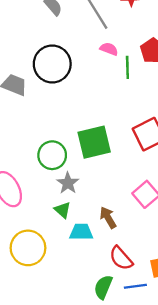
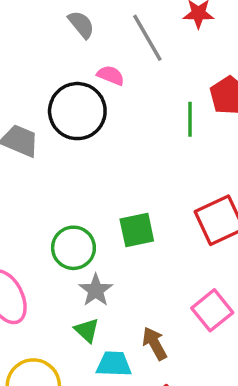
pink semicircle: (109, 49) -> (111, 75), moved
green square: (94, 142) -> (137, 230), size x0.7

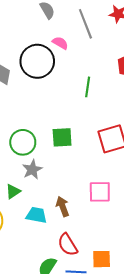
green line: (190, 119) -> (88, 87), moved
pink square: (212, 310) -> (100, 192), turned 30
green triangle: (87, 330) -> (13, 191), moved, turned 35

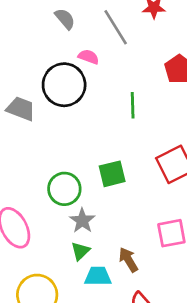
green triangle: (13, 191) -> (80, 251), moved

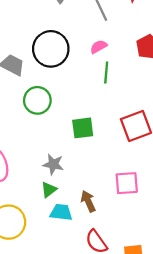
pink semicircle: (89, 57) -> (99, 47), moved, turned -56
green circle: (64, 189) -> (37, 100), moved
gray star: (82, 221) -> (53, 164), turned -30

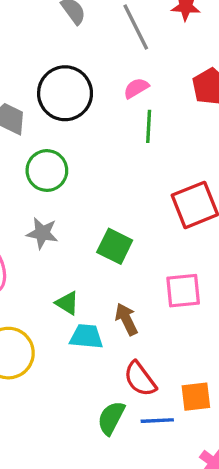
green square: (83, 128) -> (115, 246), moved, turned 35
gray star: (53, 164) -> (42, 233), moved
green triangle: (49, 190) -> (67, 303), turned -49

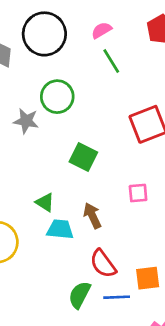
green line: (149, 126) -> (111, 61), turned -35
green circle: (47, 171) -> (57, 97), moved
gray star: (42, 233) -> (26, 121), moved
pink square: (183, 291) -> (138, 193), size x0.7

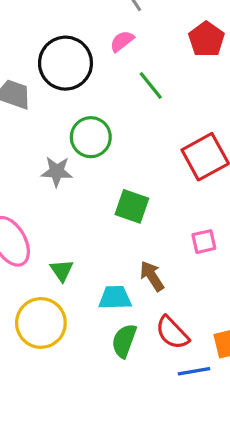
pink semicircle: (102, 30) -> (122, 41), moved
green triangle: (45, 202) -> (62, 270), moved, turned 30
green semicircle: (80, 295) -> (124, 341), moved

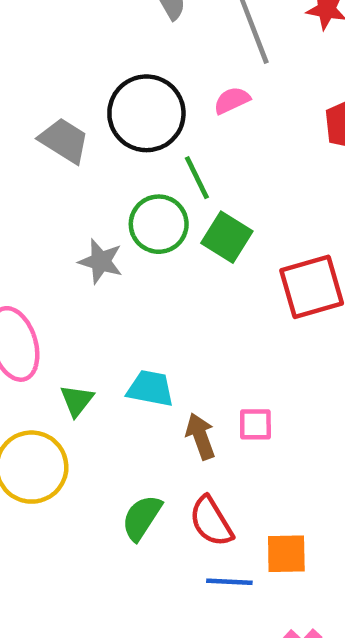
green line: (151, 86) -> (197, 178), moved
green square: (132, 206) -> (227, 237), moved
pink square: (204, 242) -> (255, 424), moved
cyan trapezoid: (115, 298) -> (150, 388), moved

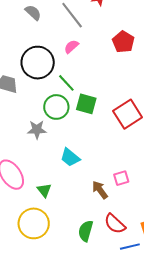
cyan trapezoid: (150, 388) -> (70, 157), moved, turned -135

